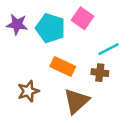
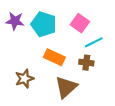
pink square: (83, 18) -> (80, 23), moved

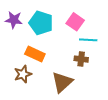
cyan line: (94, 42) -> (88, 40), turned 30
orange rectangle: (54, 57) -> (35, 54), moved

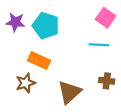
pink square: (75, 22) -> (106, 18), moved
brown cross: (81, 59) -> (107, 81), moved

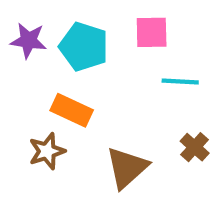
pink square: (106, 18) -> (152, 32), moved, turned -36
brown cross: (107, 81) -> (195, 147), turned 35

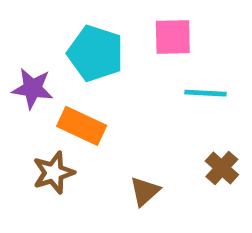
purple star: (28, 40) -> (32, 88), moved
brown triangle: (127, 168) -> (145, 191), size x0.6

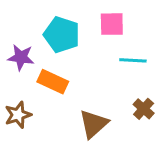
brown star: (54, 173) -> (18, 115), moved
brown triangle: (145, 191) -> (94, 124), size x1.5

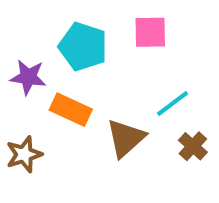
cyan line: (133, 60) -> (173, 104), moved, turned -40
brown triangle: (94, 124) -> (126, 138), moved

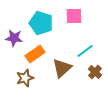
orange rectangle: (71, 110) -> (35, 54), turned -60
brown star: (24, 154) -> (25, 78), moved

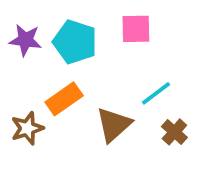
purple star: (14, 38) -> (25, 40), moved
brown star: (25, 78) -> (27, 128), moved

